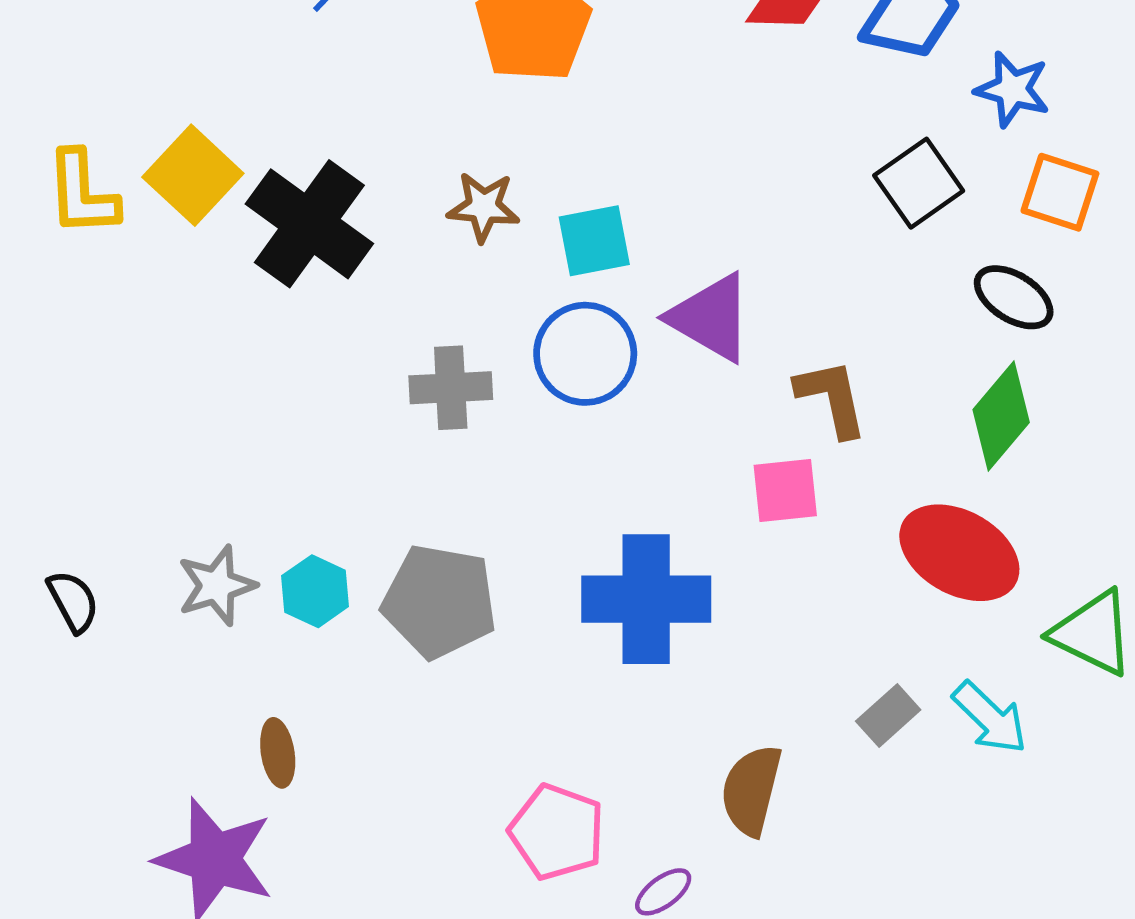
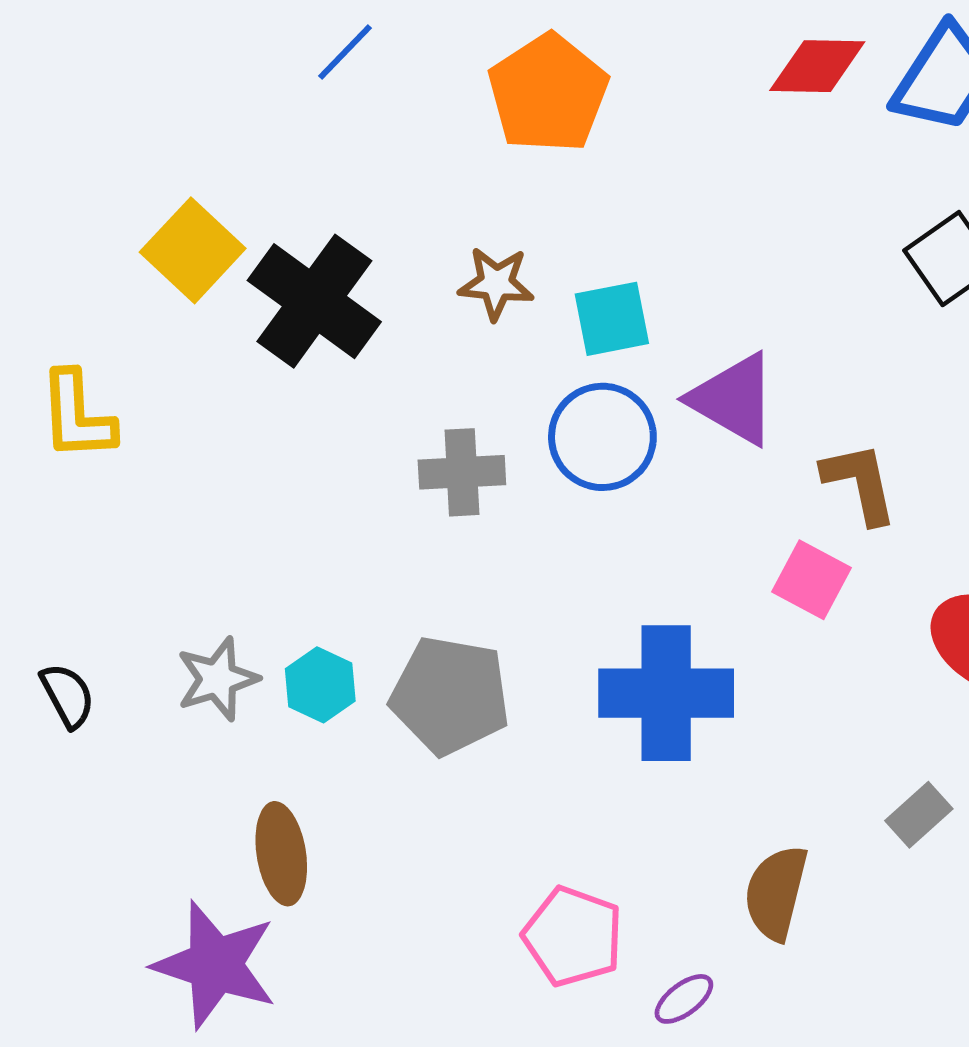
yellow L-shape: (82, 193) -> (77, 416), moved
pink square: (785, 491) -> (811, 580), turned 34
brown ellipse: (278, 753) -> (281, 854), size x1.4

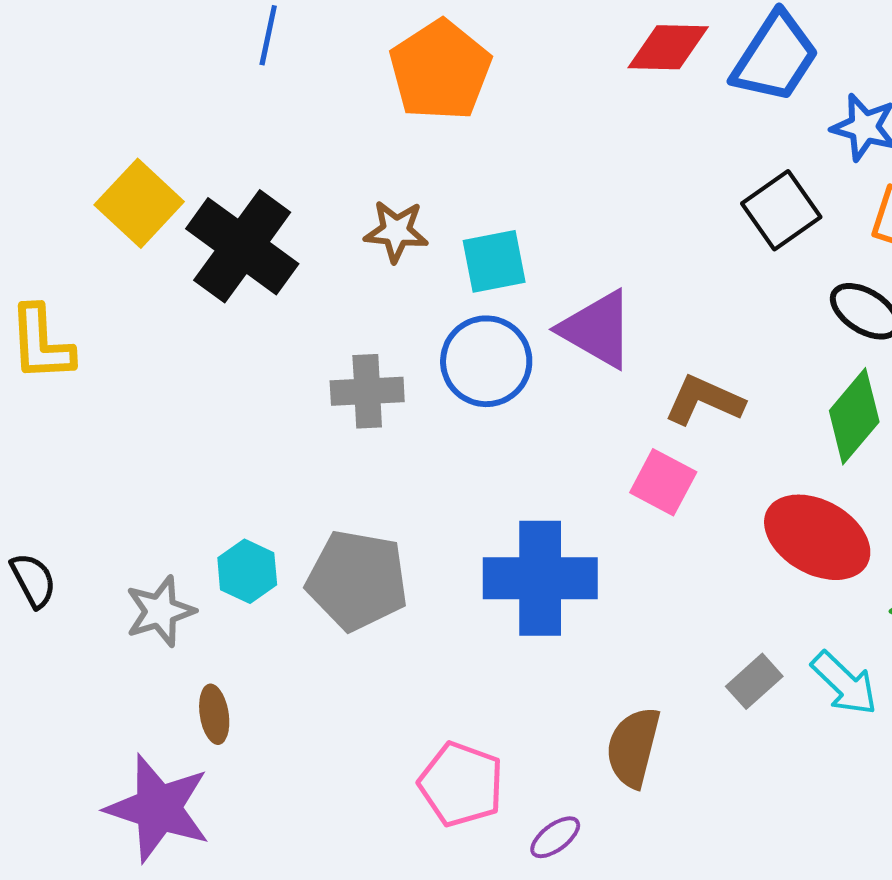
blue line: (345, 52) -> (268, 35), turned -32
brown L-shape: (860, 483) -> (704, 400), turned -54
gray star: (217, 679) -> (160, 611), moved
brown ellipse: (281, 854) -> (214, 714), size x0.7

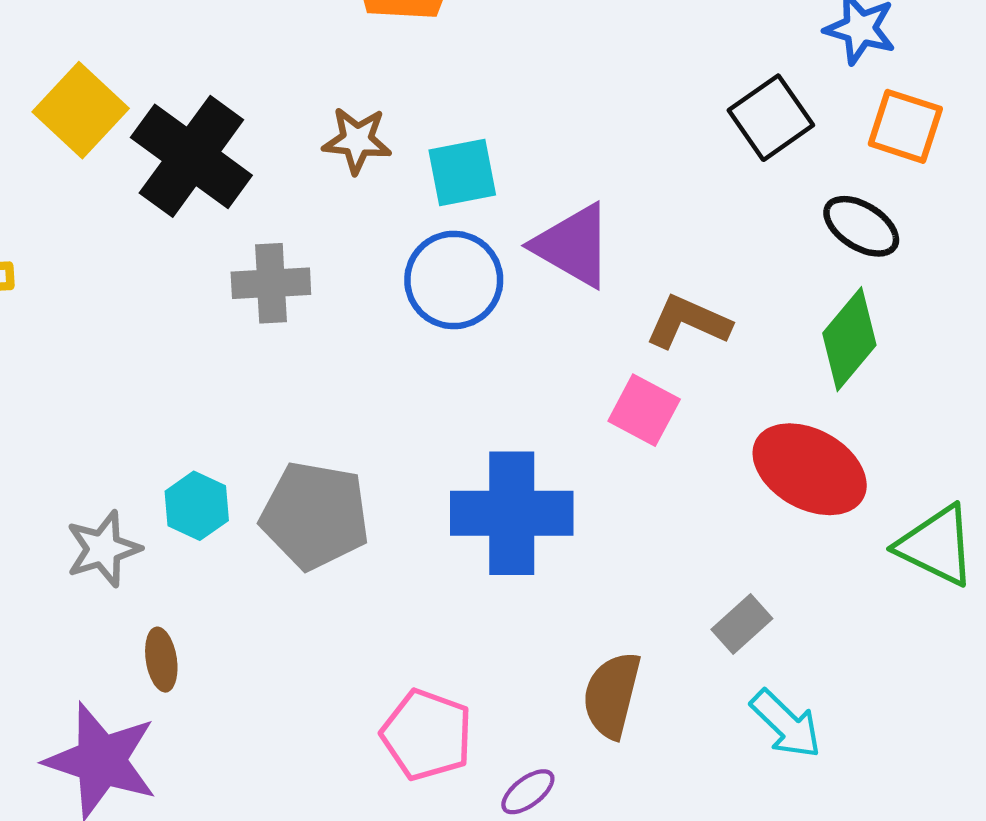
gray cross: (367, 391) -> (271, 283), moved
cyan arrow: (844, 683) -> (786, 724), moved

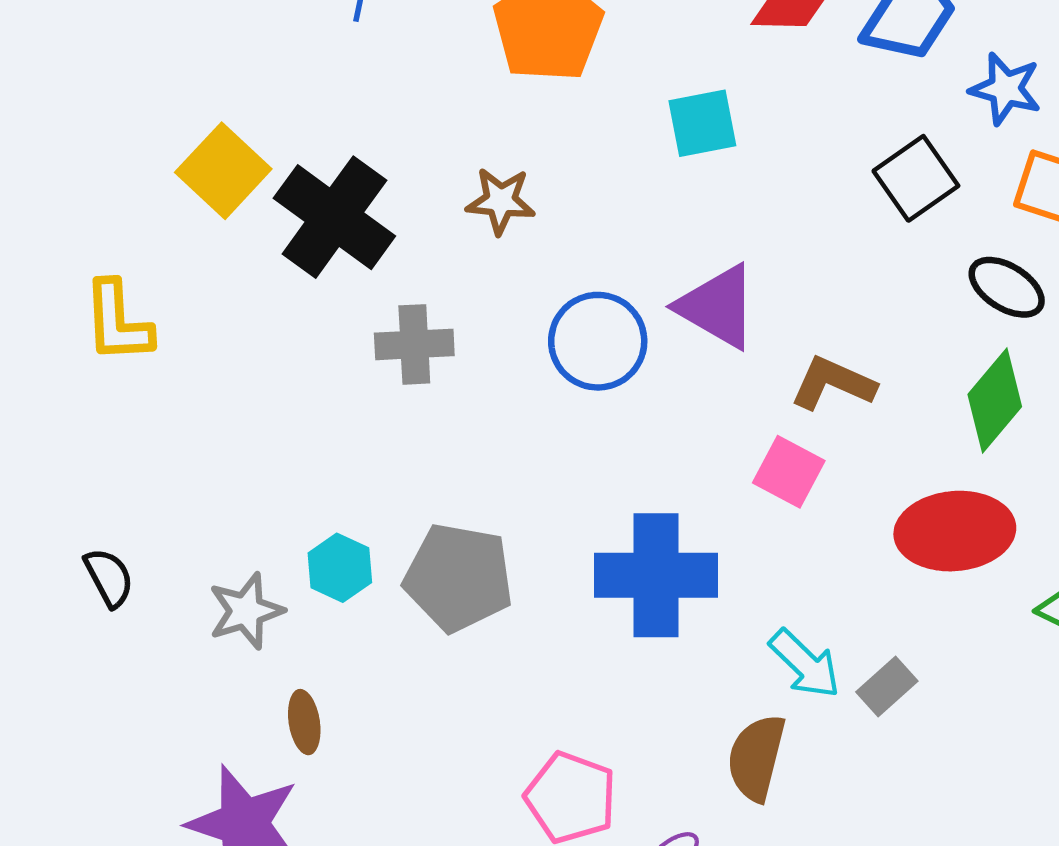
cyan square: (462, 173) -> (702, 123), moved
red ellipse: (810, 469) -> (955, 531), turned -34
cyan arrow: (786, 724) -> (805, 664), moved

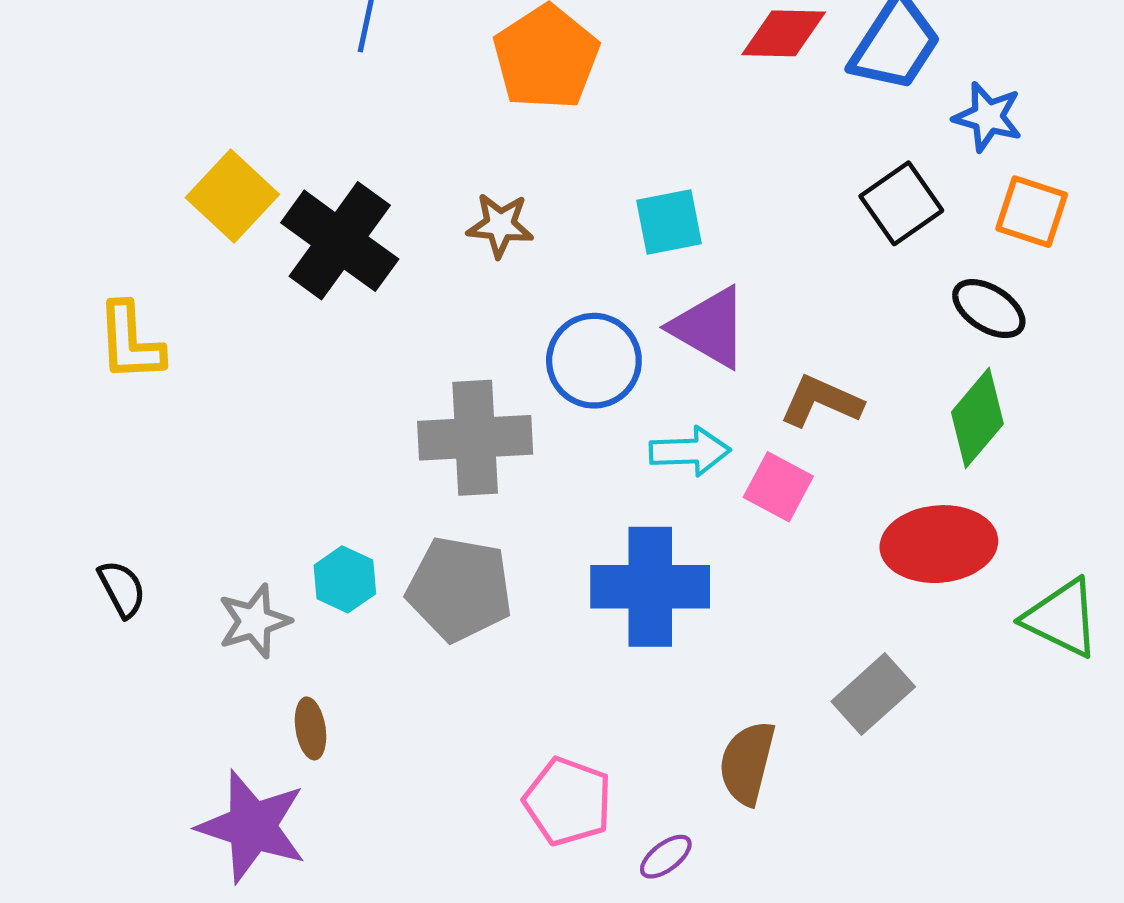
cyan square: (702, 123) -> (669, 222), moved
gray cross: (414, 344) -> (475, 438), moved, size x1.5
cyan arrow: (805, 664) -> (690, 451), moved, turned -46
gray rectangle: (887, 686) -> (873, 694), size x1.4

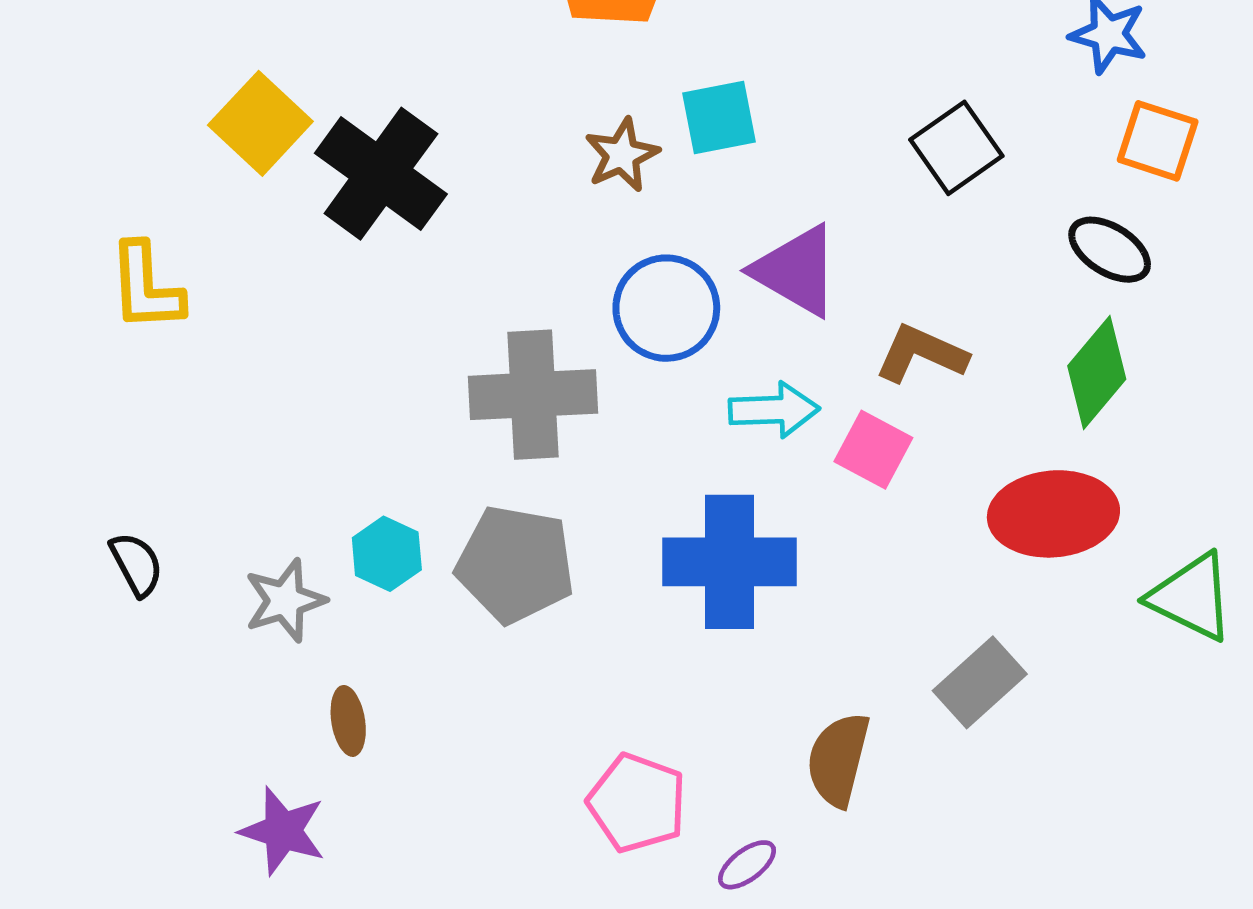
black square: (901, 203) -> (956, 148), moved
cyan square: (669, 222) -> (719, 117), moved
brown star: (500, 225) -> (622, 155), moved, turned -30
purple star: (252, 826) -> (283, 831), size x0.7

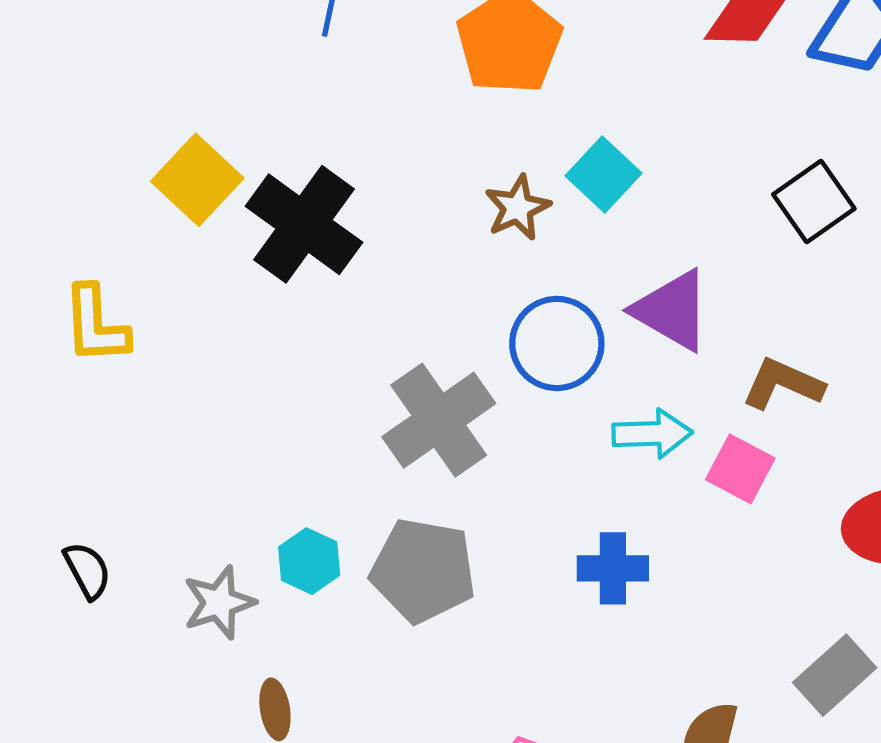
cyan square: (719, 117) -> (604, 175), turned -36
gray cross: (533, 395) -> (439, 420), turned -32
blue cross: (729, 562) -> (613, 568), size x0.6

